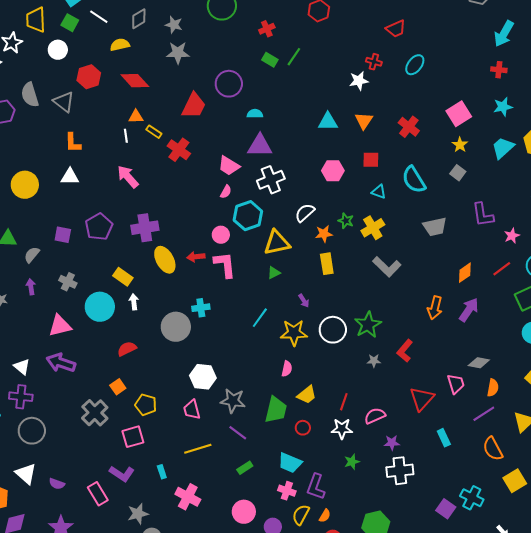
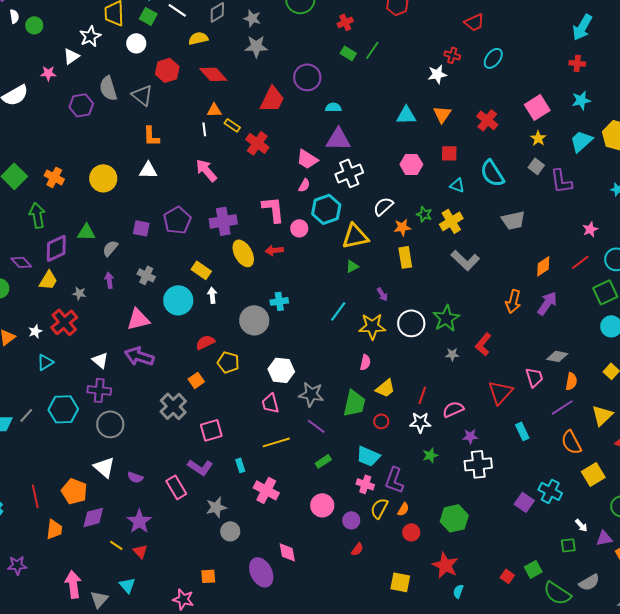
purple L-shape: (483, 215) -> (561, 181), moved
pink L-shape: (225, 265) -> (273, 209), moved
yellow pentagon: (146, 405) -> (228, 362), moved

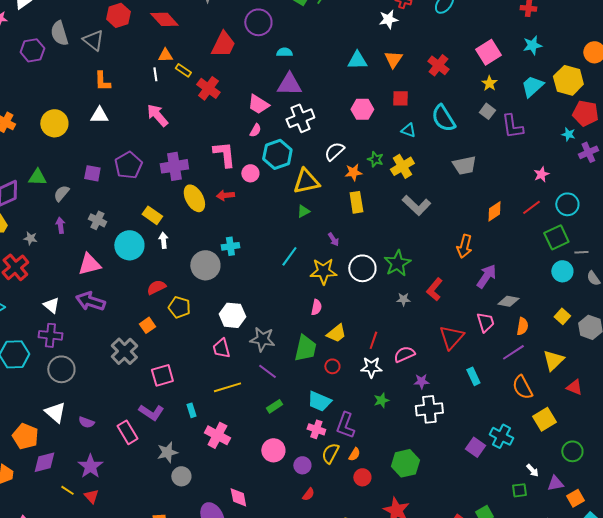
purple arrow: (547, 303) -> (486, 276), moved

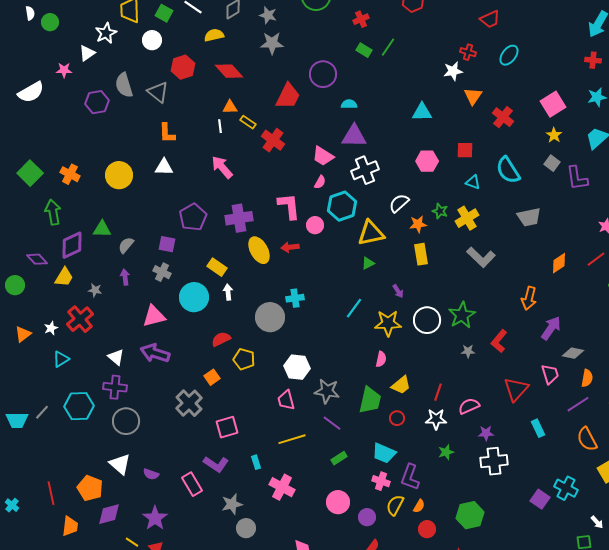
orange triangle: (393, 59) -> (473, 96), moved
purple square: (92, 173) -> (167, 244), moved

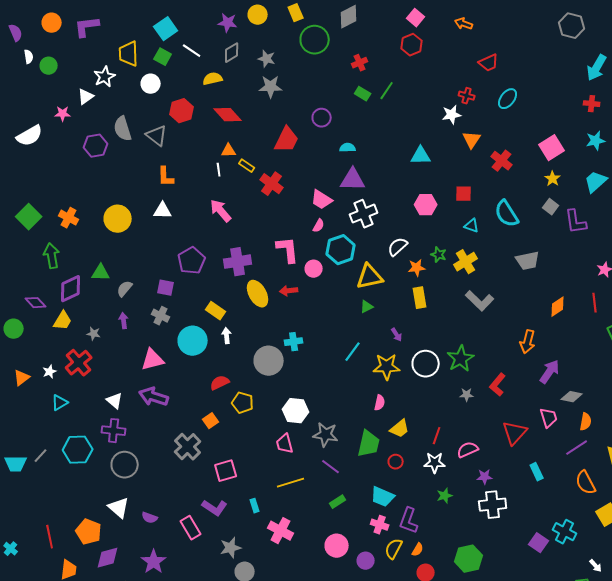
purple circle: (323, 74) -> (322, 118), size x0.7
red line: (596, 259) -> (595, 303), turned -60

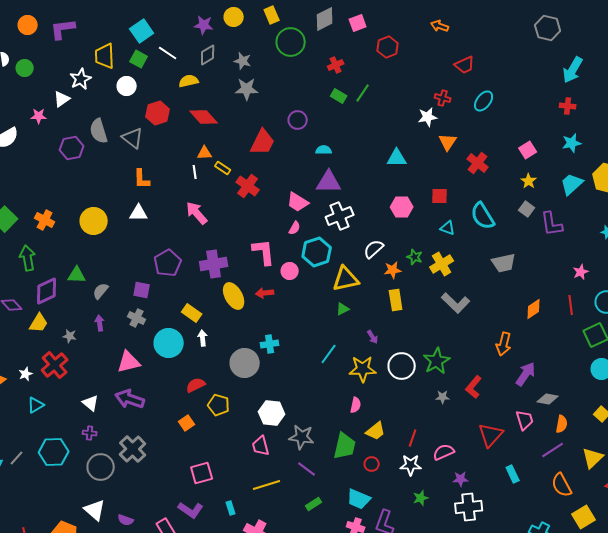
pink square: (416, 18) -> (358, 23), moved, turned 30
pink square: (552, 148) -> (528, 150), size x0.7
purple cross: (114, 431) -> (90, 433), size x0.6
gray cross: (188, 447) -> (133, 449), moved

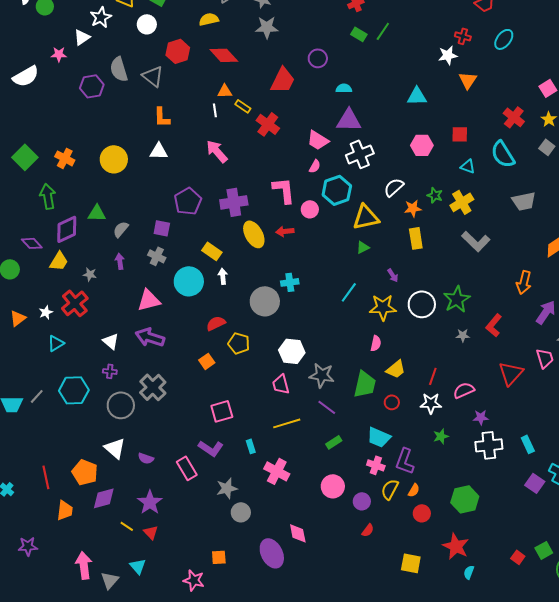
red cross: (478, 163) -> (514, 117), moved
cyan rectangle: (513, 474) -> (528, 444), moved

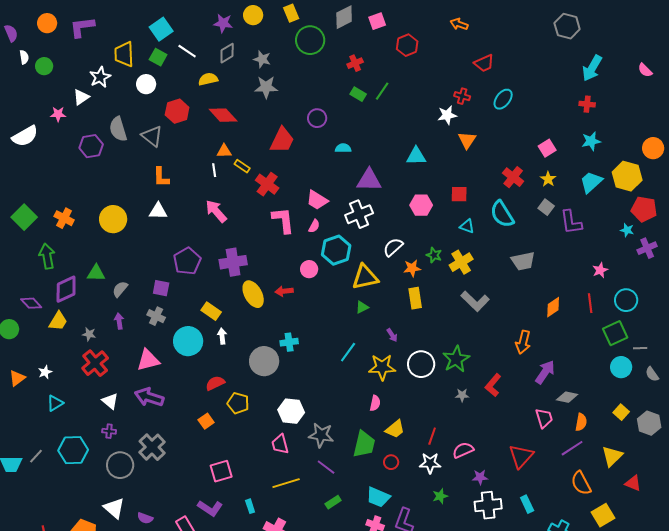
purple triangle: (349, 120) -> (369, 180), moved
pink L-shape: (284, 190) -> (283, 220), moved
red cross: (75, 303) -> (95, 363), moved
red triangle: (511, 373) -> (521, 456), moved

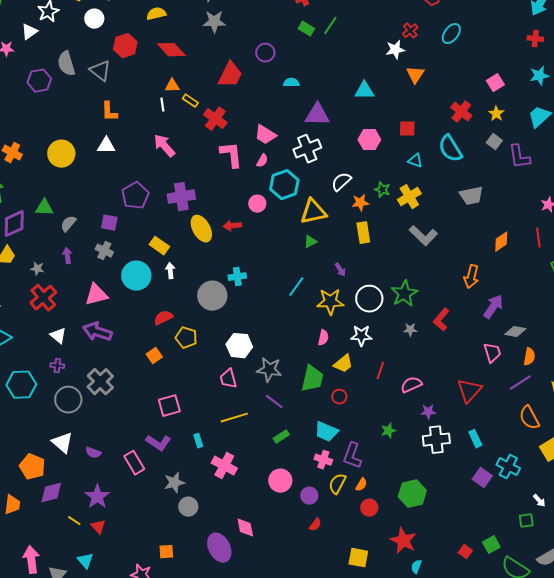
red cross: (462, 96) -> (410, 31), turned 35
white star: (430, 463) -> (361, 336), moved

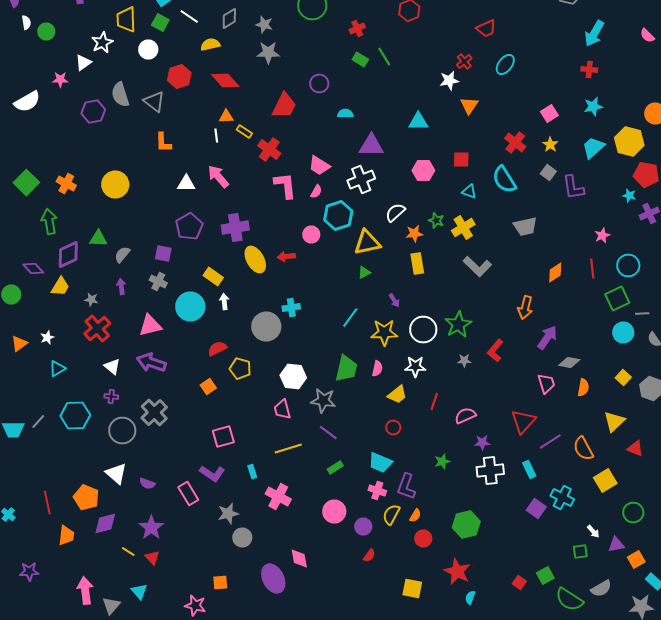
green line: (330, 26) -> (384, 56), turned -66
white triangle: (106, 146) -> (186, 184), moved
green trapezoid: (312, 379) -> (346, 368), moved
purple line: (520, 383) -> (550, 442), moved

